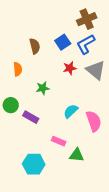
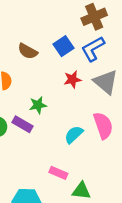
brown semicircle: (35, 46) -> (28, 51), turned 133
purple rectangle: (31, 117) -> (23, 124), moved
pink semicircle: (94, 121) -> (103, 126), moved

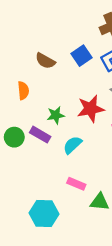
red star: (72, 79) -> (91, 109), moved, size x1.5
cyan semicircle: (74, 134) -> (72, 145), moved

